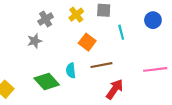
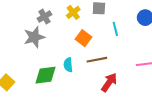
gray star: (35, 41) -> (34, 37), size x1.5
green diamond: (47, 81) -> (45, 75), turned -55

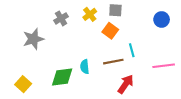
cyan line: (115, 29) -> (132, 50), moved
gray star: (34, 37) -> (33, 39), moved
orange square: (84, 38) -> (110, 31), moved

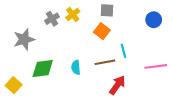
yellow cross: (90, 14) -> (73, 15), moved
green diamond: (62, 77) -> (43, 68), moved

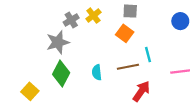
gray star: (24, 39) -> (58, 42), moved
green diamond: (43, 68) -> (61, 73), turned -55

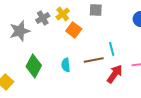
orange square: (125, 33) -> (74, 30), moved
gray star: (58, 42) -> (20, 31), moved
red arrow: (141, 91) -> (115, 74), moved

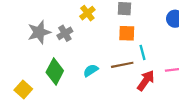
gray cross: (43, 18) -> (65, 33), moved
orange square: (74, 30) -> (127, 33), moved, turned -35
cyan semicircle: (66, 65) -> (91, 70), turned 64

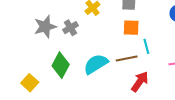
cyan semicircle: (91, 70) -> (96, 64), size x1.6
red arrow: (146, 81) -> (140, 82), moved

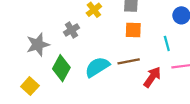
gray star: (45, 27) -> (38, 45), moved
cyan line: (146, 46) -> (167, 43), moved
red arrow: (140, 82) -> (152, 77), moved

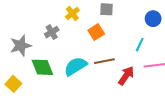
orange square: (133, 30) -> (96, 32), moved, turned -35
cyan line: (167, 43) -> (140, 45), turned 40
green diamond: (61, 68) -> (42, 67), turned -50

